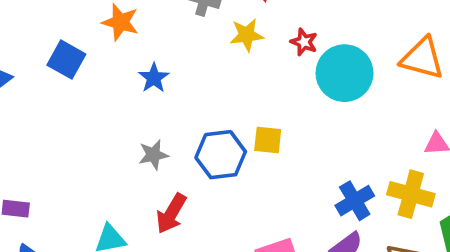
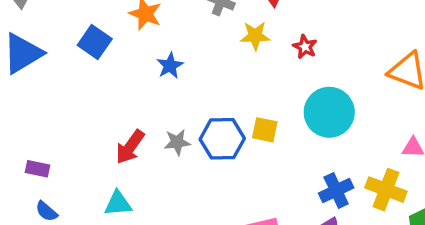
cyan circle: (345, 73) -> (329, 112), moved
gray star: (153, 155) -> (177, 142), moved
red arrow: (171, 213) -> (130, 147), moved

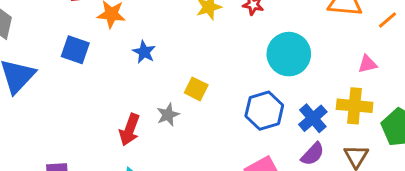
yellow square: (265, 130) -> (196, 89), moved, turned 30
blue hexagon: (222, 139) -> (264, 111), moved

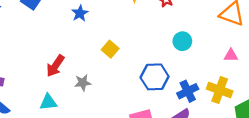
cyan circle: (289, 54) -> (182, 41), size x0.6
pink triangle: (367, 64) -> (231, 55), moved
gray star: (168, 115) -> (83, 83), moved

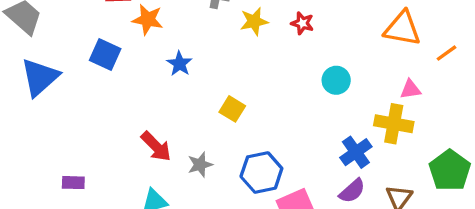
red arrow: (55, 66) -> (156, 146), turned -70
blue hexagon: (155, 77) -> (261, 173), moved
yellow cross: (220, 90) -> (394, 124), moved

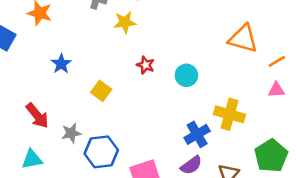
red star: (302, 23) -> (146, 65), moved
blue star: (180, 64) -> (61, 64), moved
pink triangle: (410, 89) -> (276, 90), moved
blue hexagon: (261, 173) -> (101, 152), moved

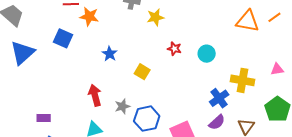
orange line: (277, 61) -> (274, 17), moved
pink triangle: (276, 90) -> (277, 69), moved
red arrow: (37, 116) -> (95, 95), turned -150

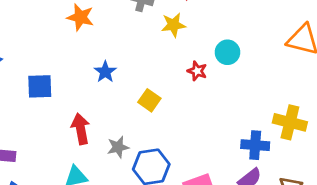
blue square: (63, 38) -> (40, 86), moved, turned -30
cyan circle: (207, 54) -> (227, 52), moved
blue cross: (219, 98) -> (255, 145), turned 36

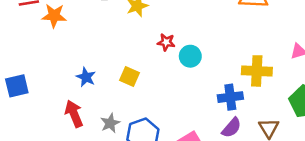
cyan circle: (227, 52) -> (190, 56), moved
blue star: (105, 72) -> (86, 77), moved
blue square: (40, 86) -> (17, 86), moved

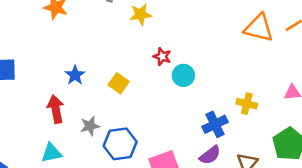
yellow cross: (257, 71) -> (247, 104), size x0.7
blue cross: (230, 97) -> (215, 124), turned -30

